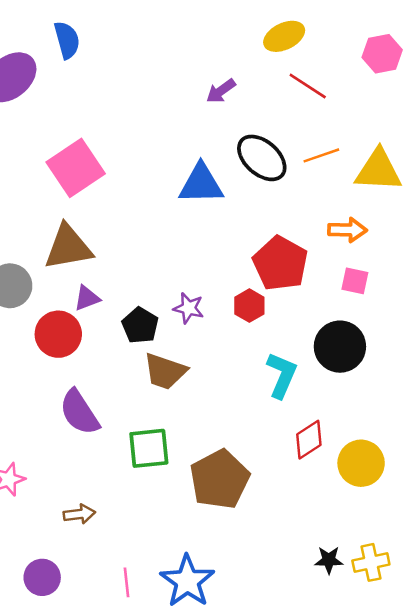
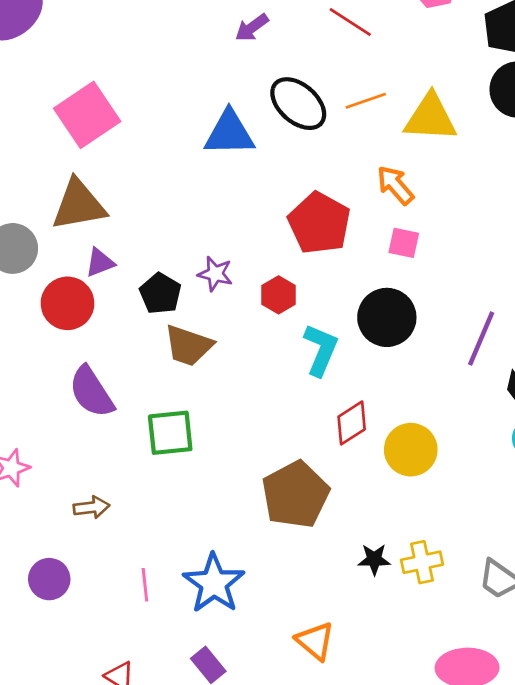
orange arrow: (347, 230) -> (395, 185), turned -132
red hexagon: (249, 306) -> (279, 295), moved
brown pentagon: (220, 479) -> (295, 495), moved

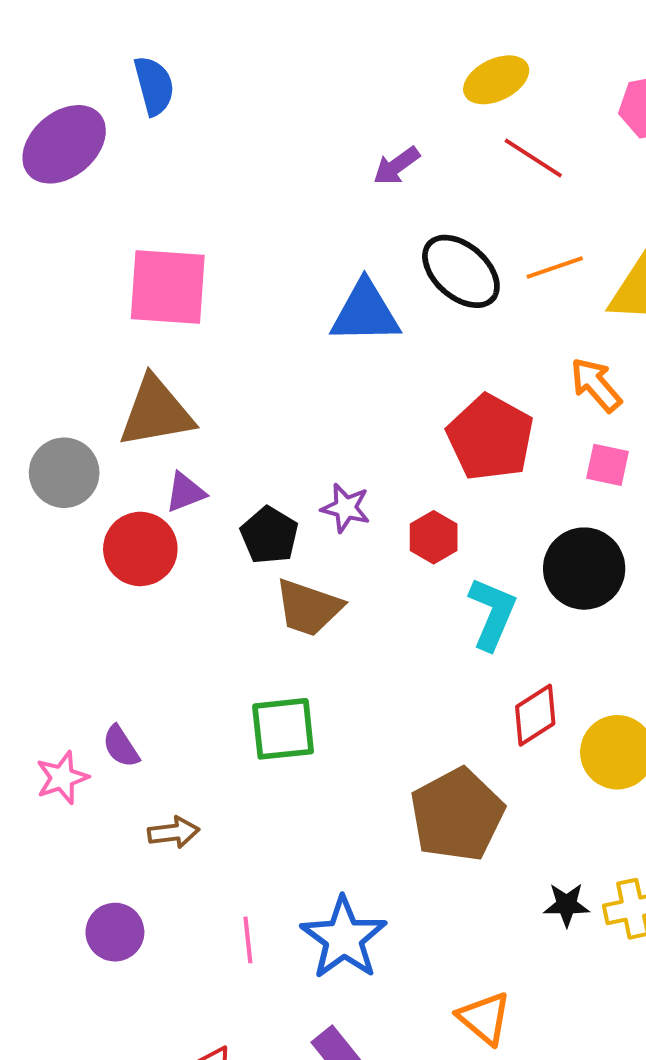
pink square: (87, 115) -> (168, 287), turned 38
purple semicircle: (91, 392) -> (121, 746), moved, size x0.6

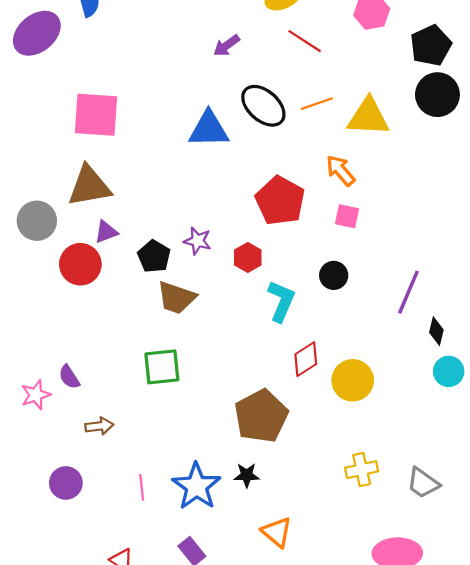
black circle: (584, 569) -> (334, 275), size x0.6
black star: (567, 905) -> (247, 475), moved

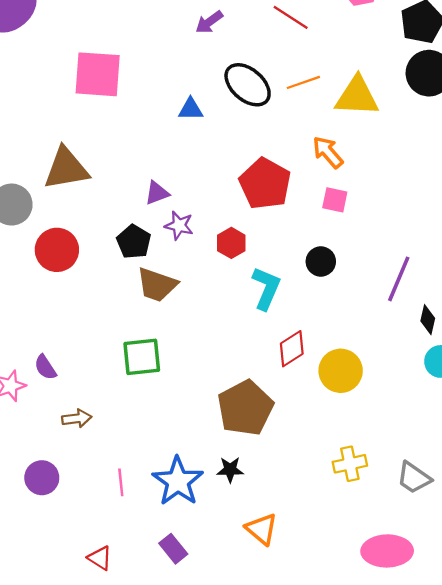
pink square: (96, 115) -> (98, 74), moved
blue triangle: (209, 129) -> (191, 109), size x0.6
purple triangle: (106, 232) -> (157, 193), moved

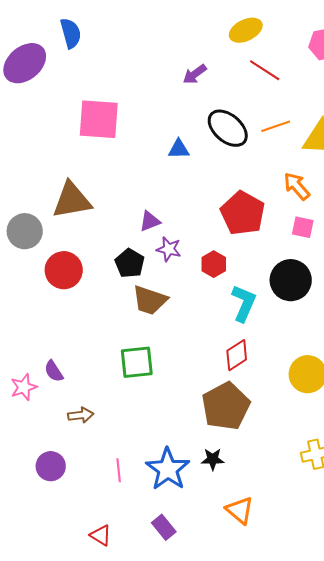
black circle: (321, 261) -> (291, 280), size x1.6
red diamond: (292, 349) -> (237, 355), moved

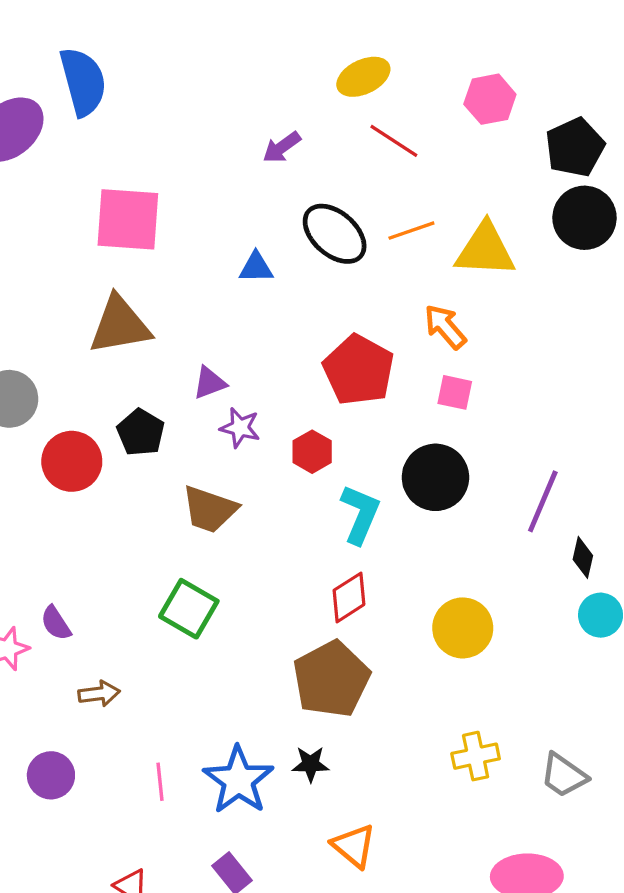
blue semicircle: (71, 33) -> (83, 82), size x1.4
brown triangle: (72, 200) -> (120, 325), moved
black pentagon: (130, 263) -> (141, 432), moved
green square: (137, 362) -> (189, 609), turned 36

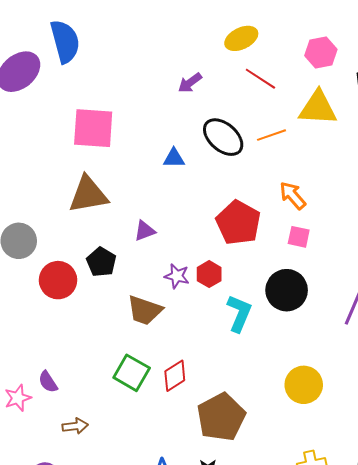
yellow triangle: (485, 250) -> (318, 108), moved
purple star: (240, 428) -> (177, 276), moved
red diamond: (349, 597) -> (175, 376), moved

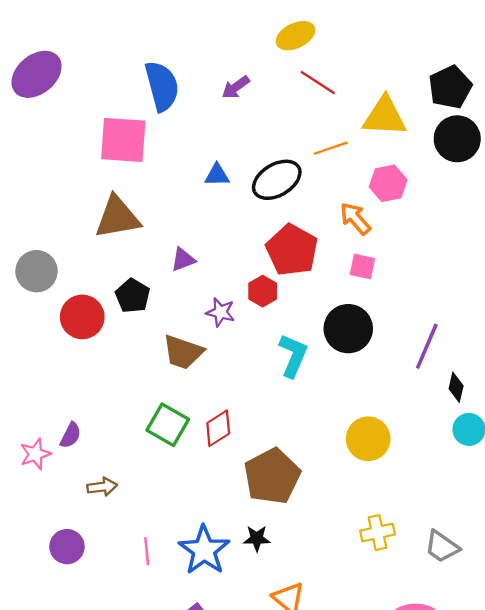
blue semicircle: (65, 41) -> (162, 86), moved
pink hexagon: (321, 53) -> (388, 183), moved
black ellipse: (223, 137) -> (277, 180), moved, turned -72
red hexagon: (209, 274) -> (263, 291), moved
purple semicircle: (48, 382) -> (71, 435), turned -120

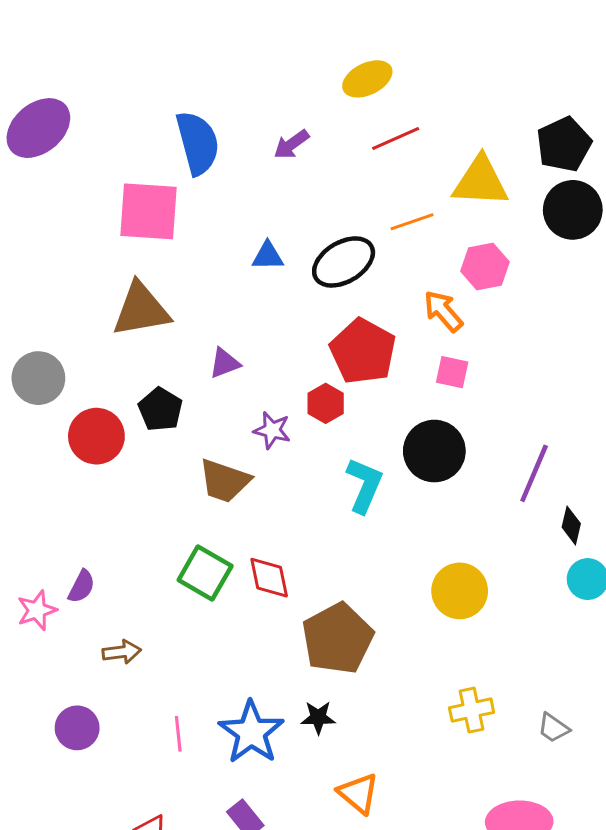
red line: (318, 83) -> (396, 138), turned -57
red diamond: (218, 428) -> (269, 578), turned -69
gray trapezoid: (442, 547) -> (553, 728), size x0.7

